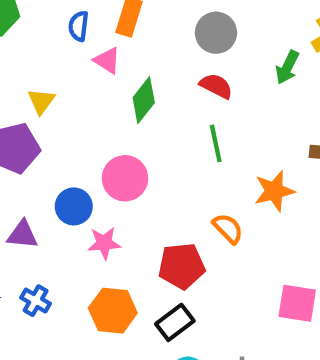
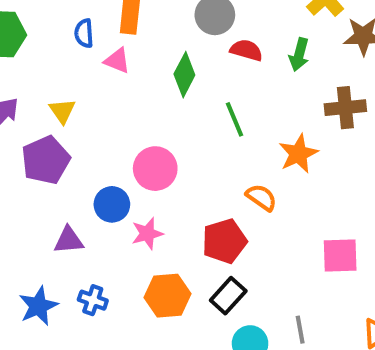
green arrow: (287, 67) -> (299, 55), moved
red semicircle: (216, 86) -> (246, 50), moved
green diamond: (144, 100) -> (184, 75), moved

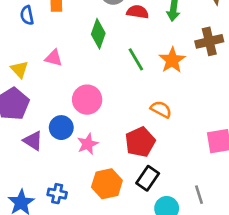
pink triangle: (117, 61) -> (54, 58), moved
orange star: (298, 154) -> (172, 60), moved
purple triangle: (69, 240) -> (33, 141), moved, turned 45

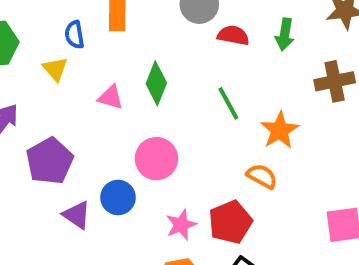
green diamond: (98, 34) -> (156, 83), moved
orange star: (172, 60) -> (280, 130), moved
yellow triangle: (19, 69) -> (55, 69), moved
pink star: (88, 144) -> (181, 225), moved

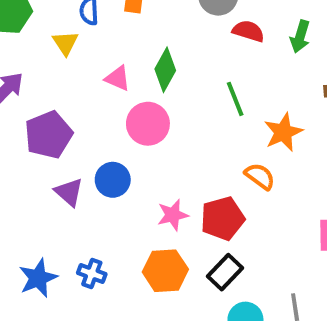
pink circle: (156, 159) -> (148, 124), moved

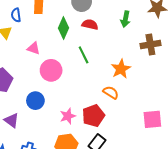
red semicircle: (248, 31) -> (90, 25), moved
green diamond: (165, 70) -> (64, 28), moved
green line: (235, 99) -> (84, 55), moved
purple triangle: (69, 192) -> (12, 120), moved

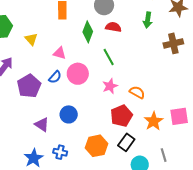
blue semicircle: (16, 15) -> (55, 77), moved, turned -128
orange star: (121, 69) -> (154, 121), moved
blue circle: (35, 101) -> (69, 114), moved
pink star: (68, 116) -> (110, 86), moved

